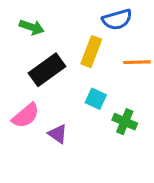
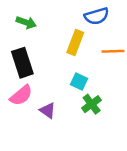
black rectangle: (47, 70) -> (22, 63), moved, turned -72
green cross: (125, 122) -> (92, 104), moved, turned 30

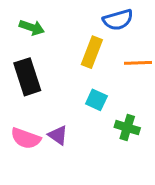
pink semicircle: (21, 95) -> (26, 138), moved, turned 60
green cross: (92, 104) -> (127, 128), moved, turned -36

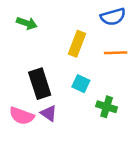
blue semicircle: (118, 20) -> (113, 17), moved
black rectangle: (27, 77) -> (40, 84), moved

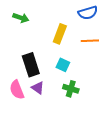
green cross: (107, 107) -> (71, 89), moved
pink semicircle: (22, 116) -> (17, 90), turned 48

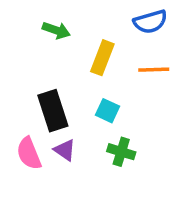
green arrow: (21, 18) -> (56, 30), moved

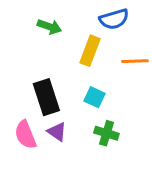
blue semicircle: (150, 22) -> (114, 19), moved

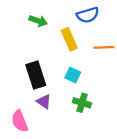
yellow rectangle: (90, 51) -> (69, 39), turned -45
pink semicircle: (25, 135) -> (20, 121), moved

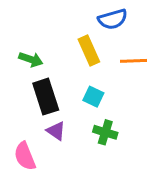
green arrow: (38, 21) -> (31, 59), moved

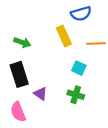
black rectangle: (46, 97) -> (19, 74), moved
cyan square: (93, 97) -> (79, 68), moved

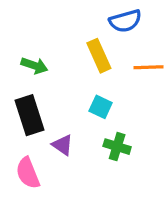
cyan square: (79, 68) -> (101, 107), moved

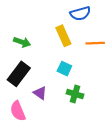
black rectangle: (29, 115) -> (19, 74), turned 55

